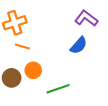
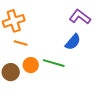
green line: (58, 89) -> (54, 63), moved, turned 35

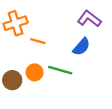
orange line: (21, 43) -> (38, 41), moved

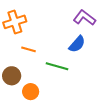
orange line: (38, 41) -> (28, 49), moved
orange circle: (35, 72) -> (31, 92), moved

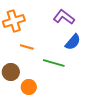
purple L-shape: (84, 18) -> (64, 17), moved

